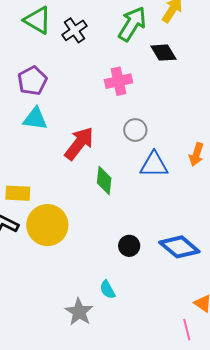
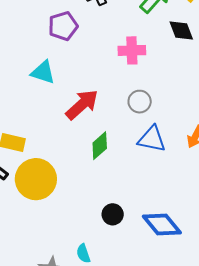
purple pentagon: (32, 81) -> (63, 26), moved
green diamond: (104, 181) -> (100, 146), turned 32

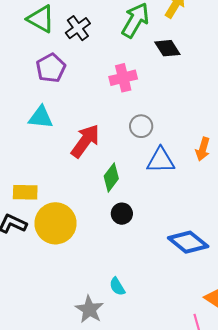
black circle: (113, 214) -> (122, 214), moved

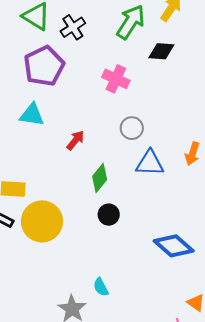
black diamond: (167, 48) -> (161, 51), turned -56
purple pentagon: (51, 68) -> (44, 66), size x1.4
pink cross: (123, 78) -> (116, 79), turned 36
red arrow: (85, 141) -> (75, 140), size x0.6

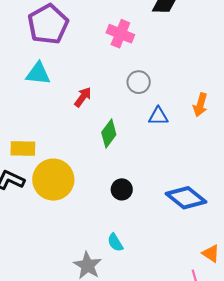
blue triangle: (150, 163) -> (158, 116), size x0.7
black circle: (109, 215) -> (122, 189), moved

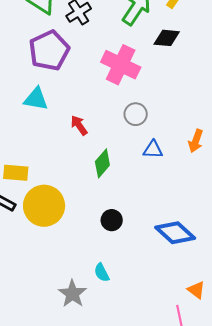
pink cross: (120, 34) -> (121, 65), size x1.4
red arrow: (83, 97) -> (79, 125), turned -75

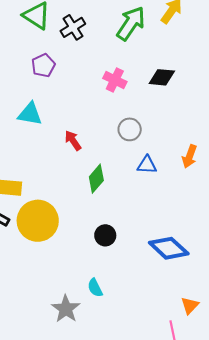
black diamond: (167, 38) -> (162, 77), moved
purple pentagon: (49, 50) -> (43, 65), size x0.6
pink cross: (121, 65) -> (115, 80), size x0.6
orange triangle: (196, 290) -> (190, 305), turned 36

